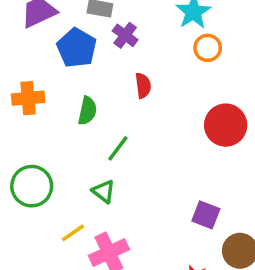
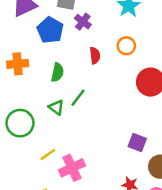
orange circle: (208, 48) -> (126, 46), moved
green triangle: (104, 192) -> (56, 107), moved

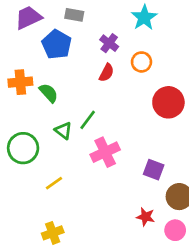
purple cross: (83, 22) -> (109, 43), moved
red semicircle: (95, 55) -> (106, 73), turned 35
green semicircle: (57, 72) -> (49, 93), moved, turned -54
pink cross: (72, 168) -> (105, 152), moved

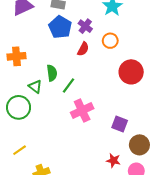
blue pentagon: (57, 44) -> (60, 27), moved
green semicircle: (49, 93) -> (52, 73), moved, turned 35
green triangle: (63, 131) -> (35, 87), moved
yellow line: (54, 183) -> (20, 150), moved

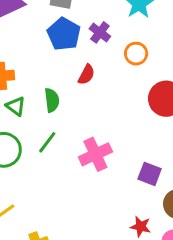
red semicircle: (83, 49) -> (86, 75), moved
green line: (69, 85) -> (47, 142), moved
green triangle: (35, 87) -> (16, 106), moved

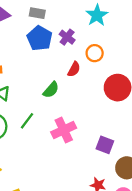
red semicircle: (86, 75) -> (74, 69), moved
green semicircle: (52, 100) -> (51, 90), moved, turned 48

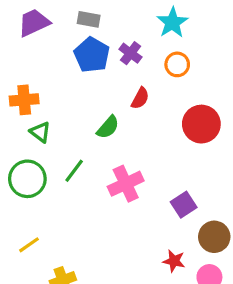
orange circle: (95, 53) -> (177, 64), moved
purple square: (105, 145) -> (184, 205), turned 36

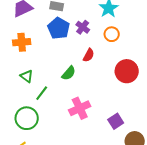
orange cross: (24, 100) -> (22, 42), moved
green line: (74, 171) -> (42, 93), moved
green circle: (27, 179) -> (27, 118), moved

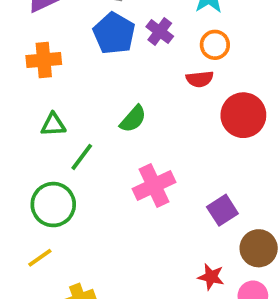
red semicircle: (89, 55) -> (200, 79), moved, turned 56
green triangle: (27, 76) -> (53, 125), turned -40

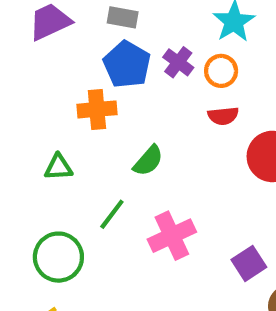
orange circle: (215, 45) -> (221, 71), moved
orange cross: (44, 60) -> (97, 109), moved
green line: (82, 157) -> (112, 214), moved

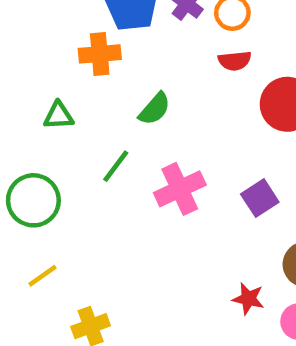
green circle: (58, 257) -> (33, 200), moved
purple square: (249, 263) -> (260, 198), moved

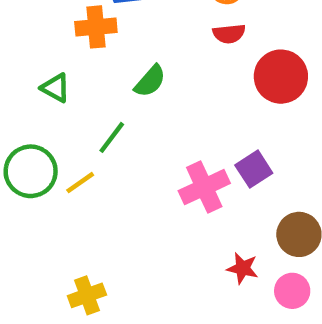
green triangle: (59, 116) -> (55, 88), turned 32
pink cross: (180, 189) -> (204, 187), moved
yellow line: (43, 276) -> (80, 183), moved

